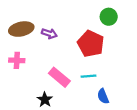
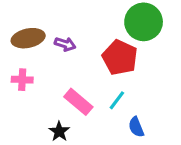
green circle: (109, 17) -> (144, 22), size x1.6
cyan line: (88, 76) -> (117, 100), turned -48

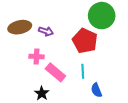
pink cross: (22, 80) -> (37, 57), moved
cyan line: (117, 100) -> (83, 71), turned -40

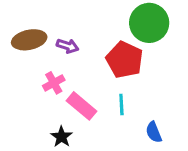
pink cross: (37, 57) -> (54, 83), turned -32
blue semicircle: (96, 90) -> (154, 132), moved

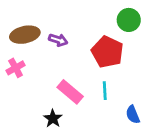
green circle: (149, 23) -> (129, 20), size x0.7
pink cross: (54, 83) -> (16, 68), moved

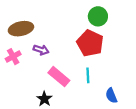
green circle: (129, 20) -> (98, 16), moved
purple arrow: (58, 40) -> (41, 50), moved

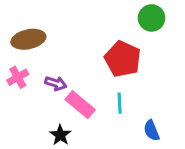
green circle: (98, 16) -> (152, 18), moved
purple arrow: (41, 50) -> (56, 83), moved

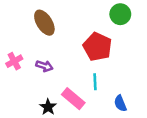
brown ellipse: (28, 39) -> (44, 23), moved, turned 70
pink rectangle: (80, 105) -> (73, 99), moved

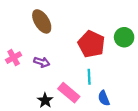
green circle: (120, 14) -> (124, 37), moved
blue semicircle: (120, 103) -> (104, 98), moved

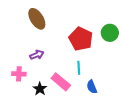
pink cross: (14, 58) -> (19, 74), moved, turned 32
purple arrow: (42, 62) -> (37, 55), turned -40

